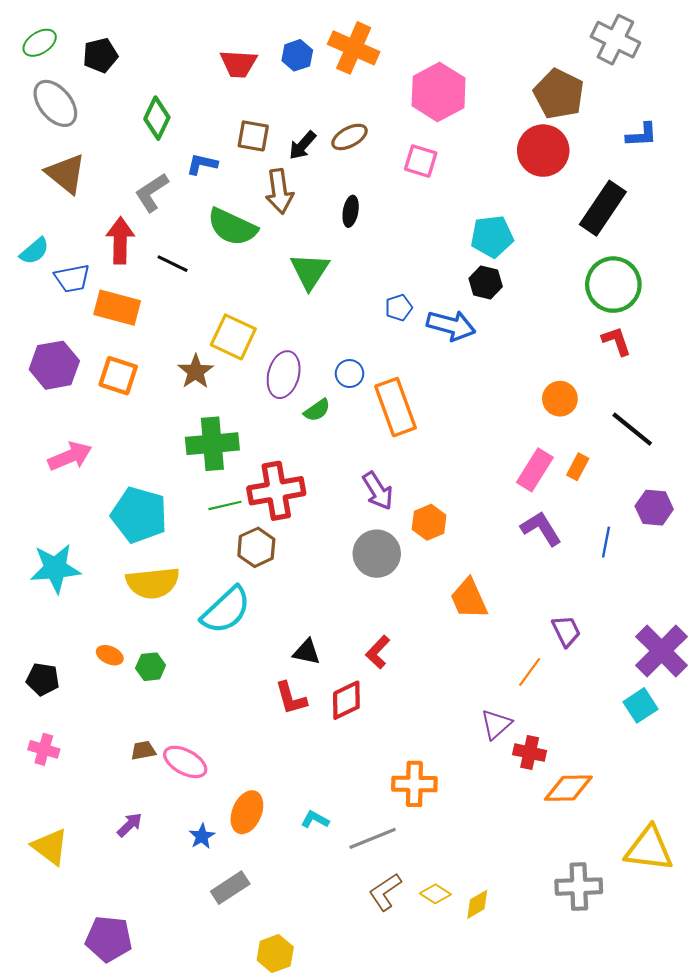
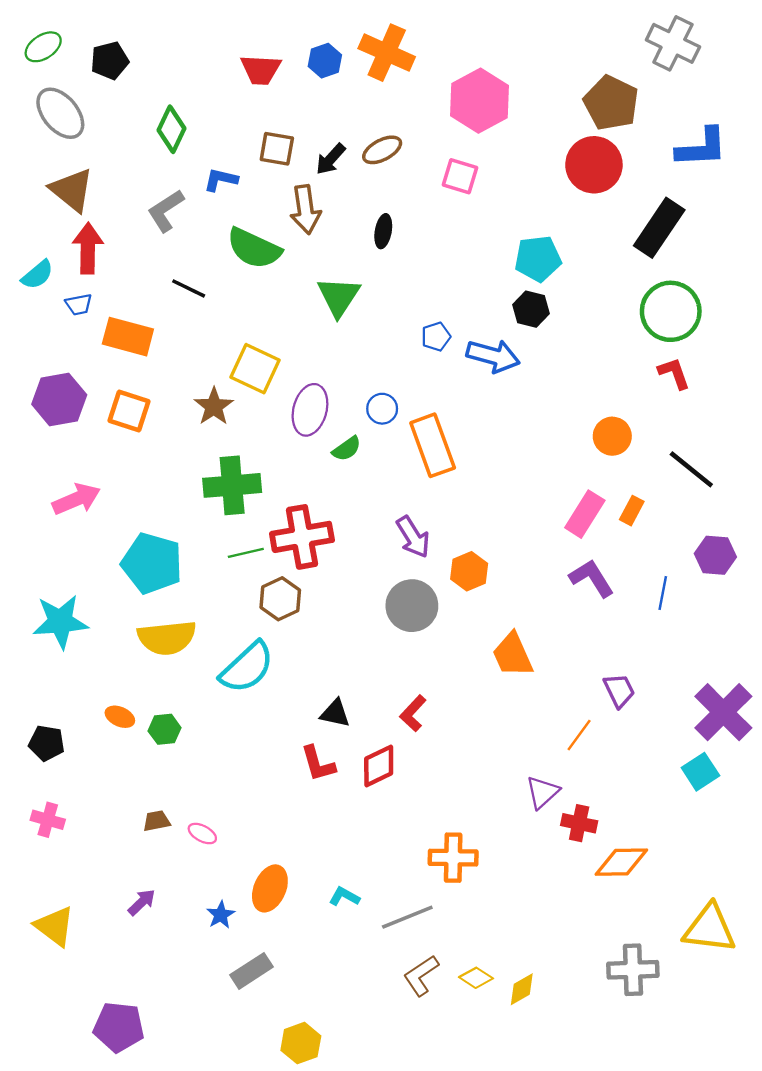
blue L-shape: (642, 135) -> (702, 148), size x1.5
red arrow: (120, 241) -> (88, 248), moved
blue trapezoid: (72, 278) -> (79, 304), size x0.7
pink ellipse: (185, 762) -> (202, 834), size x0.6

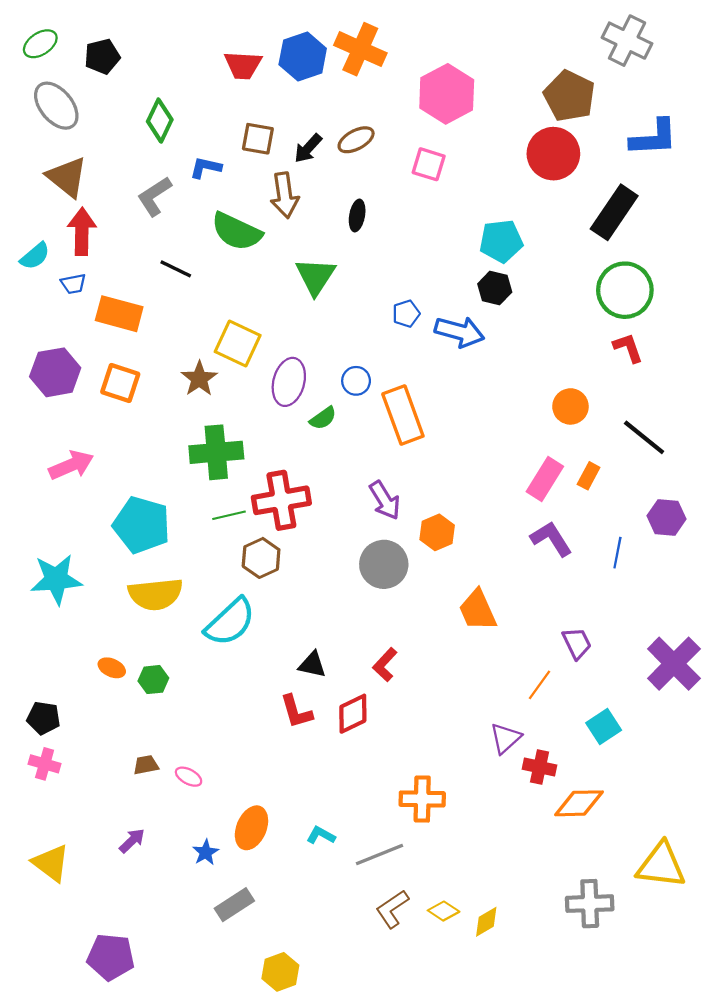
blue hexagon: (325, 61) -> (303, 57), size x1.5
black pentagon: (47, 743) -> (43, 718), moved
cyan square: (700, 772) -> (604, 726), moved

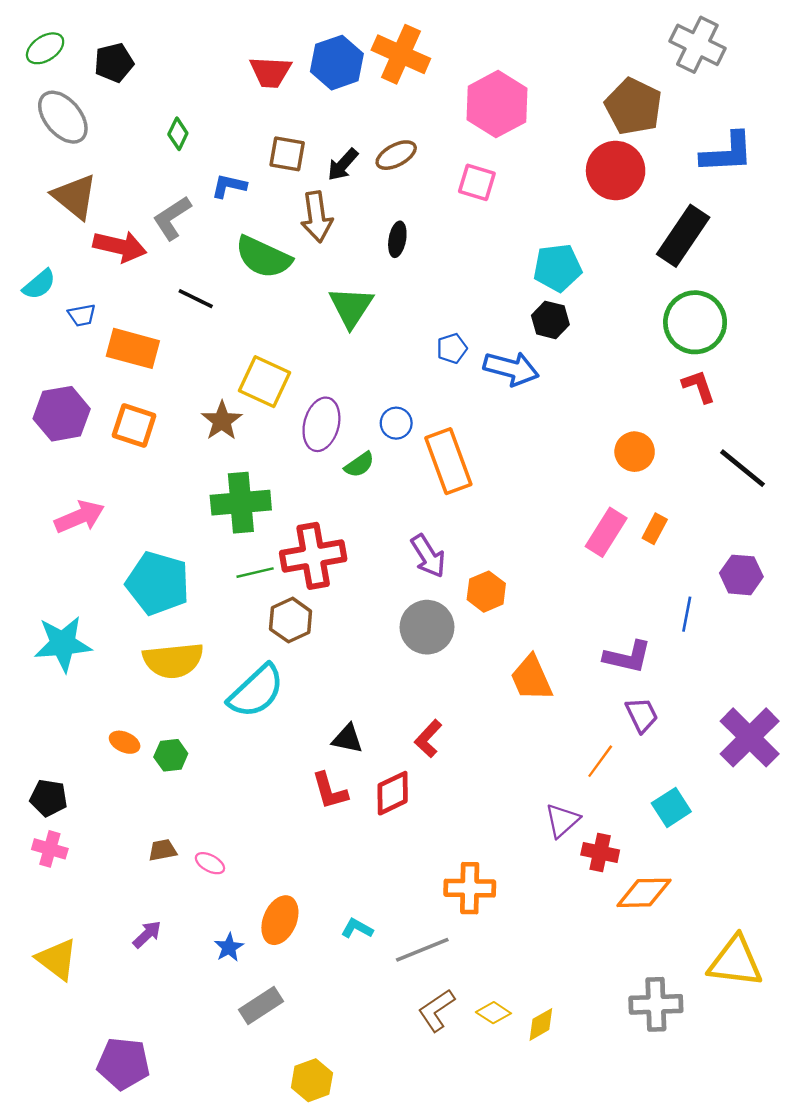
green diamond: (160, 121) -> (178, 134), size x0.7
red arrow: (82, 231) -> (120, 246), moved, turned 102
black line: (644, 437) -> (743, 468), moved
purple L-shape: (551, 539) -> (627, 657), moved, turned 135

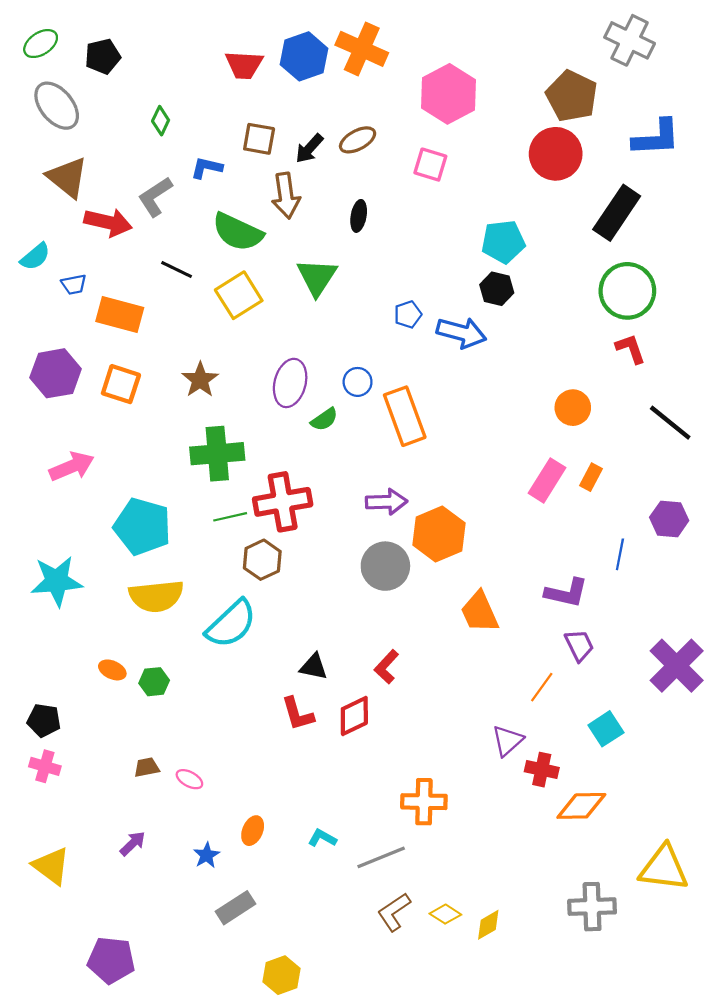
yellow square: (265, 382) -> (239, 295), moved, turned 33
purple arrow: (428, 556) -> (386, 502), turned -60
orange hexagon: (486, 592) -> (439, 534), size x1.5
orange ellipse: (280, 920) -> (253, 831), size x0.7

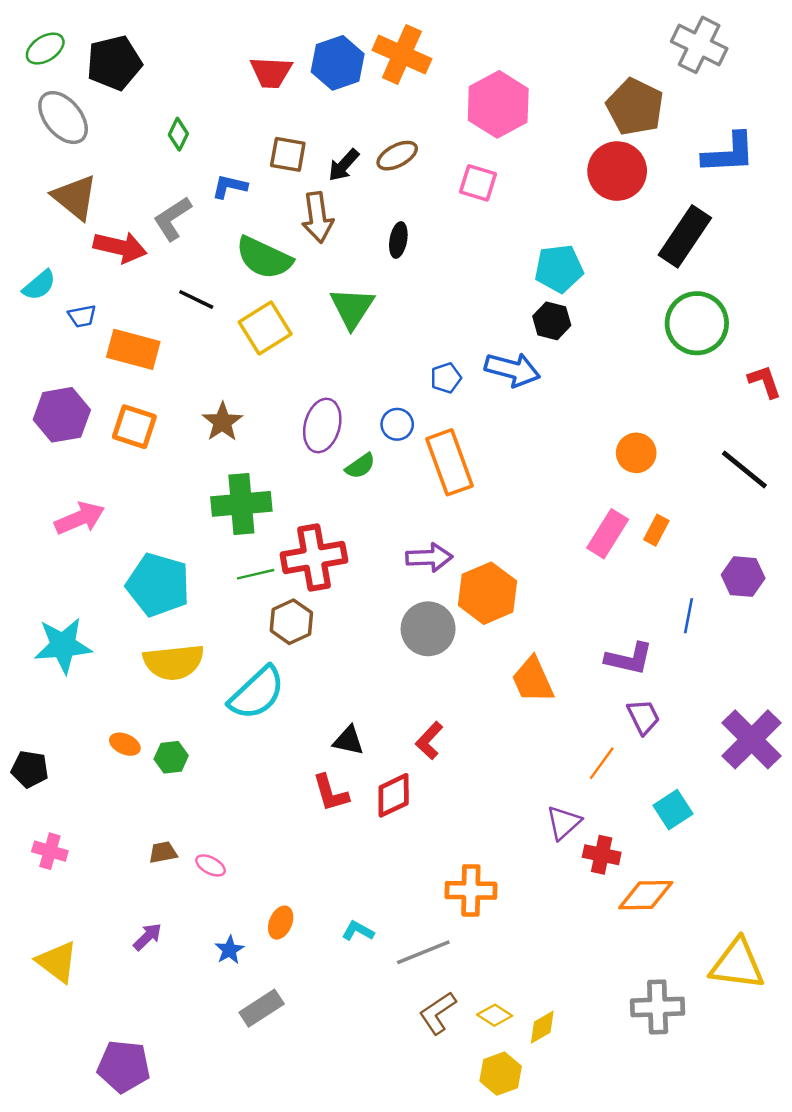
black pentagon: (103, 56) -> (114, 63), size x1.4
blue pentagon: (408, 314) -> (446, 378), moved
red L-shape: (631, 349) -> (765, 381), moved
black pentagon: (44, 720) -> (30, 769), moved
yellow hexagon: (282, 975) -> (501, 1074), moved

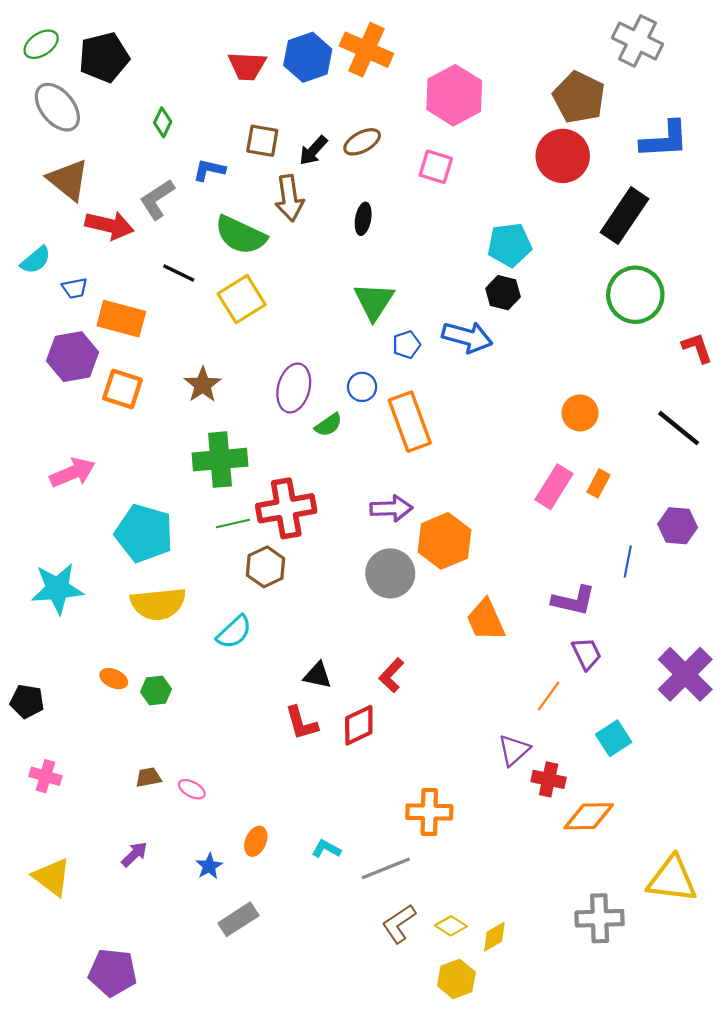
green triangle: (352, 308) -> (374, 301), moved
purple hexagon: (62, 415) -> (73, 357), moved
cyan semicircle: (257, 693) -> (234, 632), size x0.7

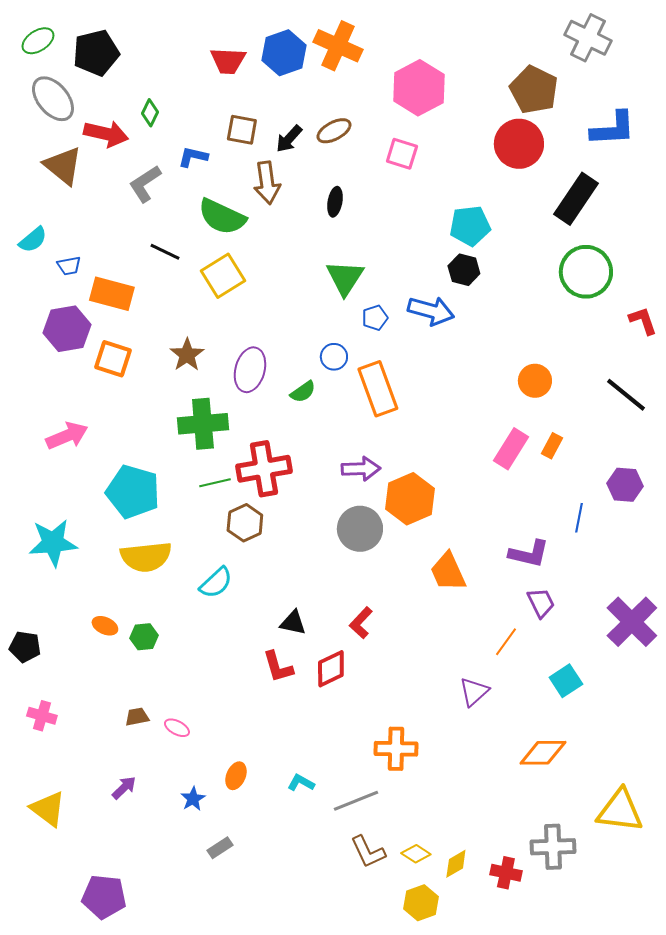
red arrow: (109, 225) -> (106, 134), moved
purple ellipse: (294, 388) -> (250, 370), moved
red cross: (549, 779) -> (506, 873), moved
gray rectangle: (238, 919) -> (220, 848), size x0.7
brown L-shape: (399, 924) -> (368, 852), turned -81

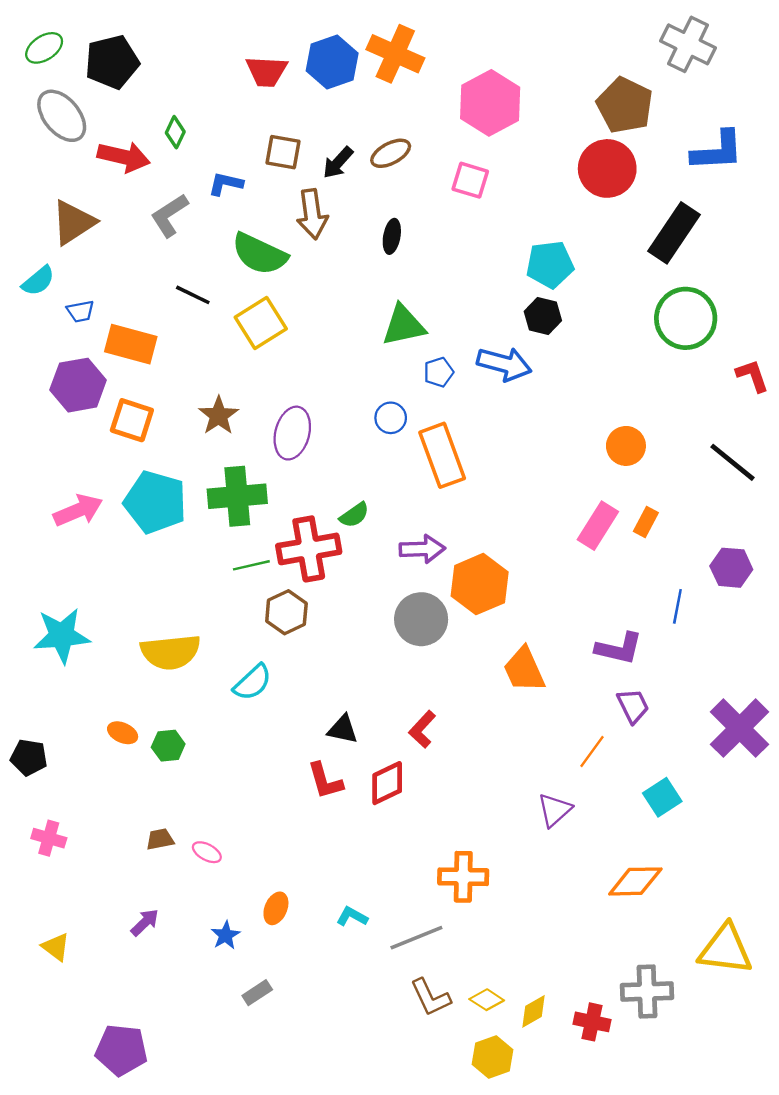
brown triangle: (63, 166) -> (73, 222), moved, turned 48
green triangle: (345, 278) -> (404, 325), turned 45
green semicircle: (303, 392) -> (354, 515), moved
cyan pentagon: (133, 492) -> (155, 502), moved
yellow triangle: (48, 809) -> (56, 947), size x0.7

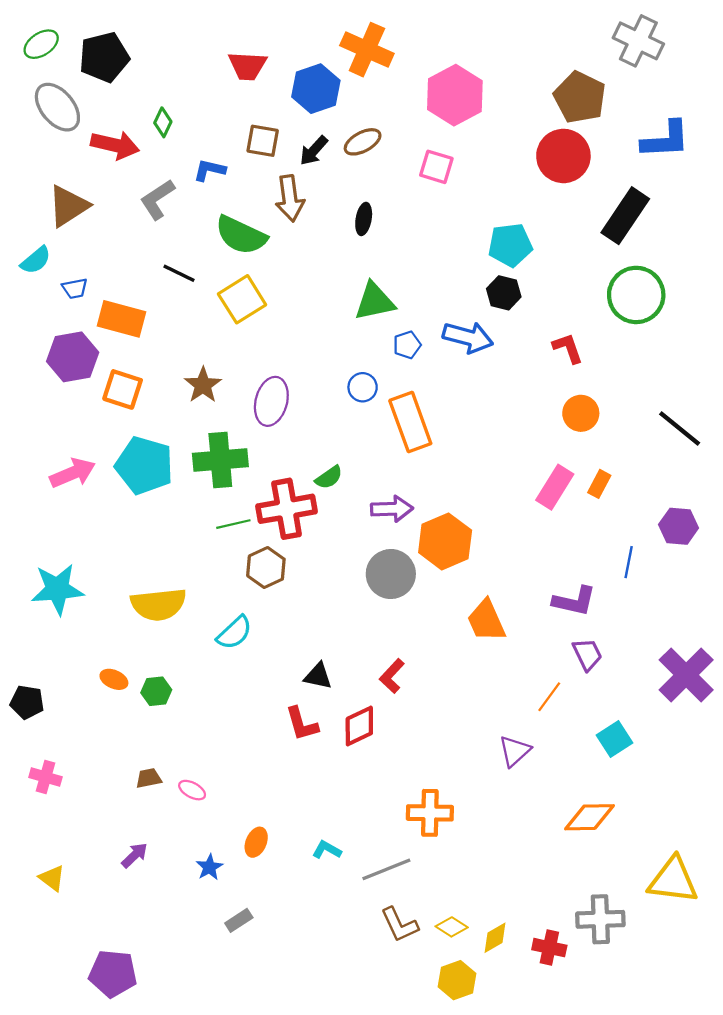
blue hexagon: (332, 62) -> (316, 89), moved
red L-shape: (752, 376) -> (568, 348), moved

